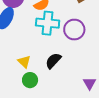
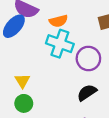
black semicircle: (53, 61) -> (87, 93), moved

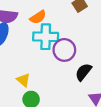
purple circle: (88, 59) -> (64, 50), moved

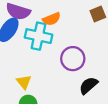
cyan cross: (46, 37) -> (39, 36), moved

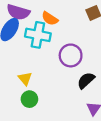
orange semicircle: (52, 19) -> (50, 19), turned 56

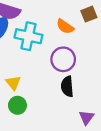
orange semicircle: (50, 19) -> (65, 26), moved
black semicircle: (86, 80) -> (67, 86), moved, turned -54

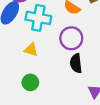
yellow triangle: (13, 83) -> (31, 50), moved, turned -32

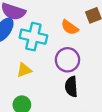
yellow triangle: (31, 50) -> (24, 70), turned -40

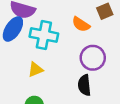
purple circle: (67, 60) -> (93, 58), moved

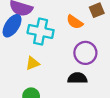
black semicircle: (84, 85) -> (77, 78), turned 96

